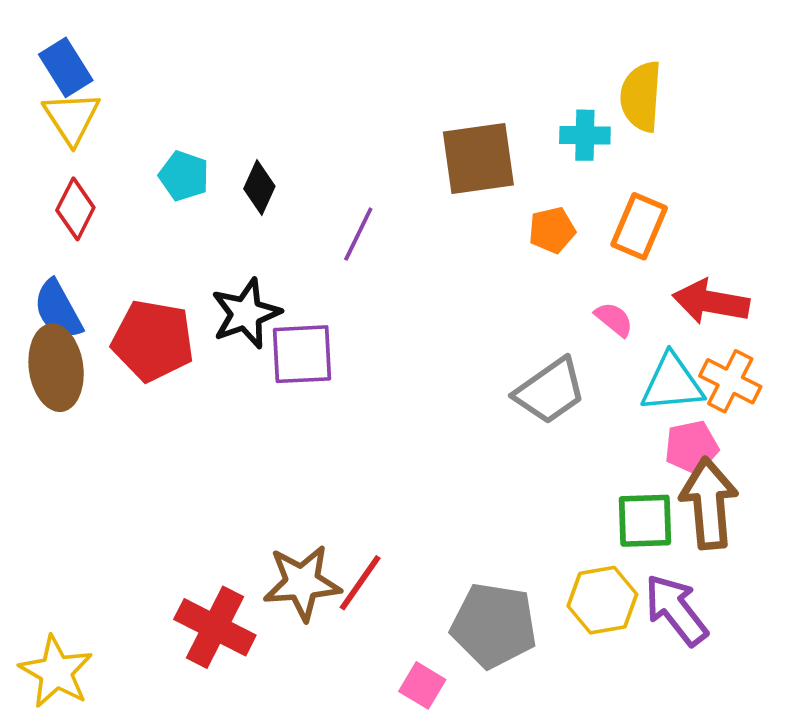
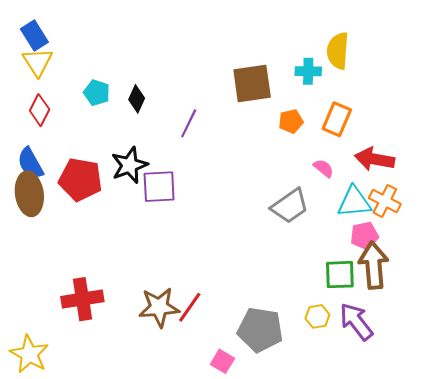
yellow hexagon: (602, 600) -> (317, 316), size x0.7
red cross: (215, 627) -> (82, 299), moved, turned -36

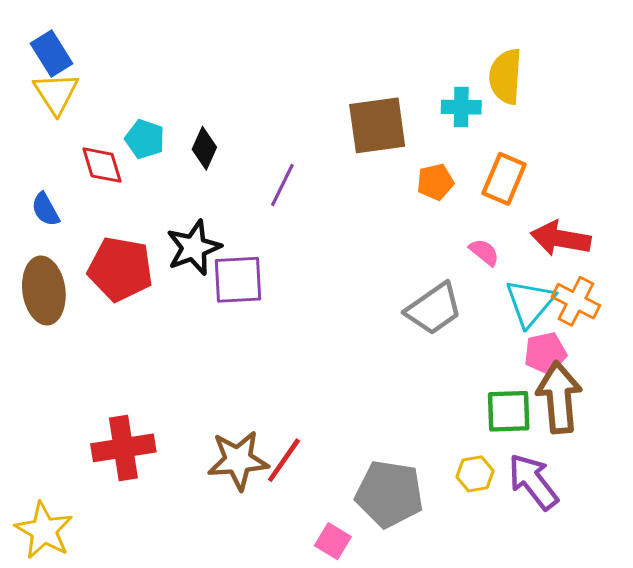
red diamond: (40, 110) -> (102, 165), moved, turned -44
blue semicircle: (30, 163) -> (45, 209), moved, size x0.7
cyan triangle: (354, 202) -> (530, 303), turned -45

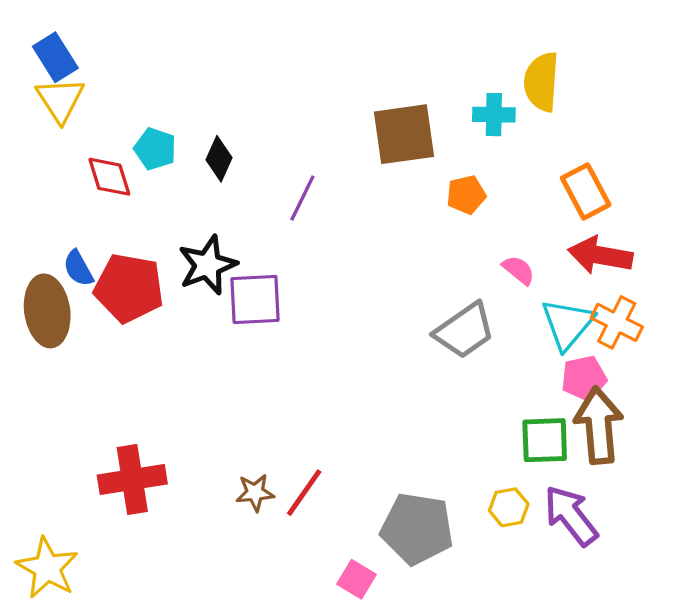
orange rectangle: (504, 179) -> (586, 191), moved, turned -51
blue semicircle: (45, 209) -> (78, 268), moved
brown star: (238, 460) -> (255, 493), size x0.6

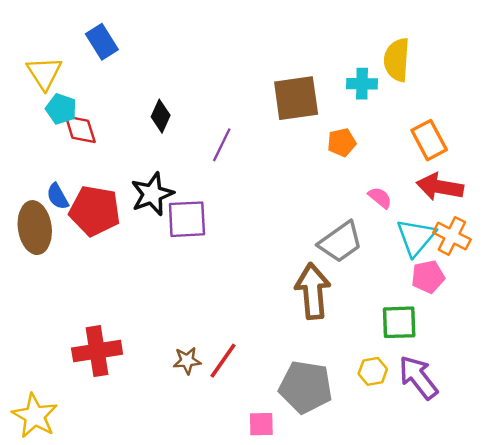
blue rectangle: (55, 57) -> (102, 42), moved
cyan pentagon: (155, 149) -> (61, 109), moved
brown arrow: (599, 425) -> (313, 291), moved
pink square: (356, 579) -> (261, 424), turned -32

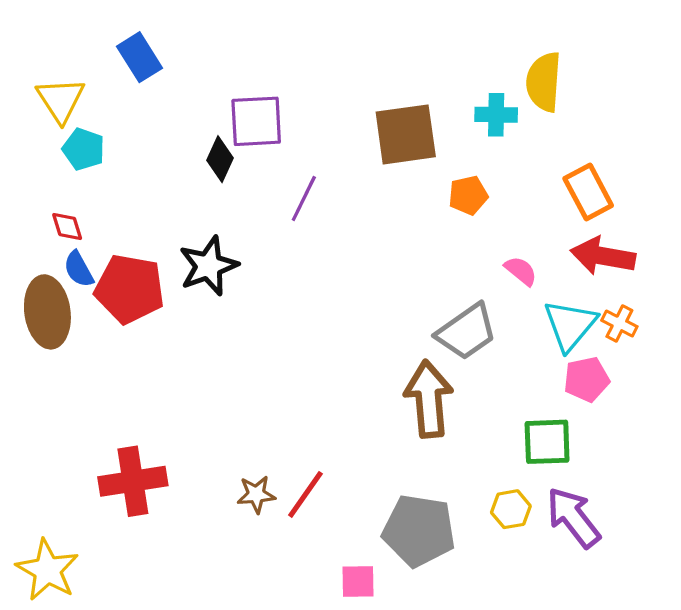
red diamond: (80, 129) -> (67, 226), moved, size x0.7
purple square: (187, 219) -> (256, 121), moved
orange cross: (452, 236) -> (619, 323), size x0.7

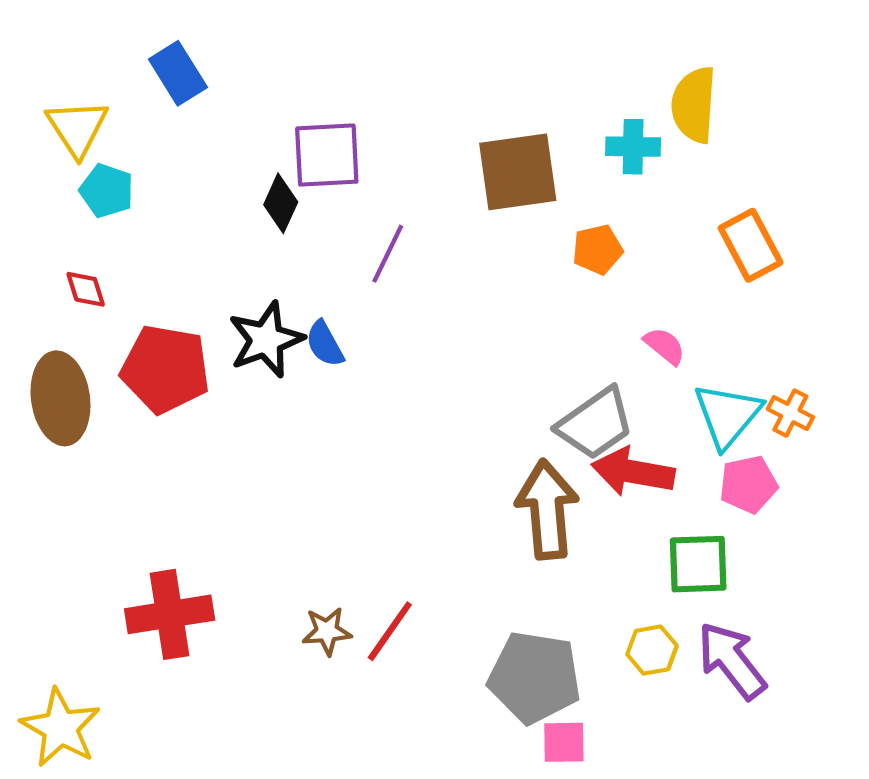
red arrow: (603, 256) -> (633, 472), moved
blue semicircle: (79, 269) -> (325, 344), moved
pink square: (358, 582) -> (564, 742), moved

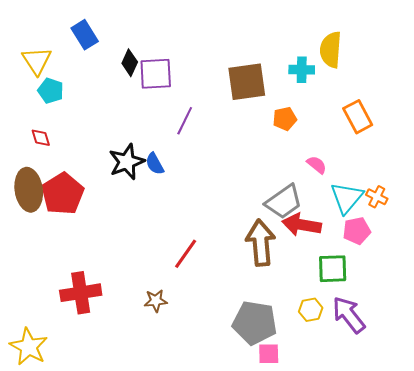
black diamond: (281, 203) -> (130, 63), moved
red pentagon: (165, 369) -> (63, 194), moved, turned 30
red line: (390, 631) -> (186, 254), moved

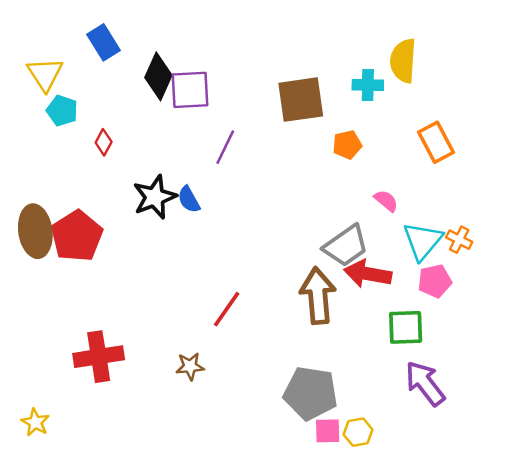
black diamond: (130, 63) -> (158, 76), size x1.4
red diamond: (41, 138) -> (104, 142), moved, turned 45
yellow hexagon: (311, 310) -> (358, 432), moved
yellow star: (29, 347) -> (35, 422), size x0.6

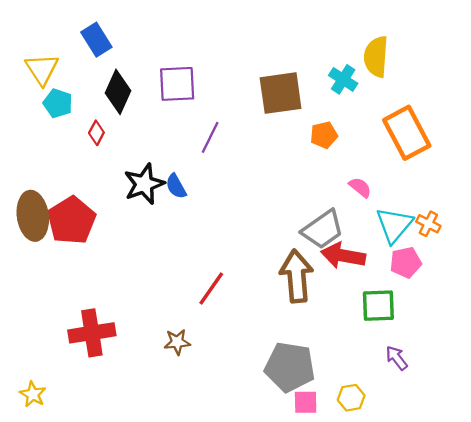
black diamond: (158, 76) -> (118, 92), moved
cyan cross: (368, 85) -> (343, 79), turned 32
orange rectangle: (436, 142) -> (407, 133), size x1.4
purple arrow: (425, 383) -> (397, 358), size x0.6
yellow hexagon: (358, 432) -> (351, 398), moved

